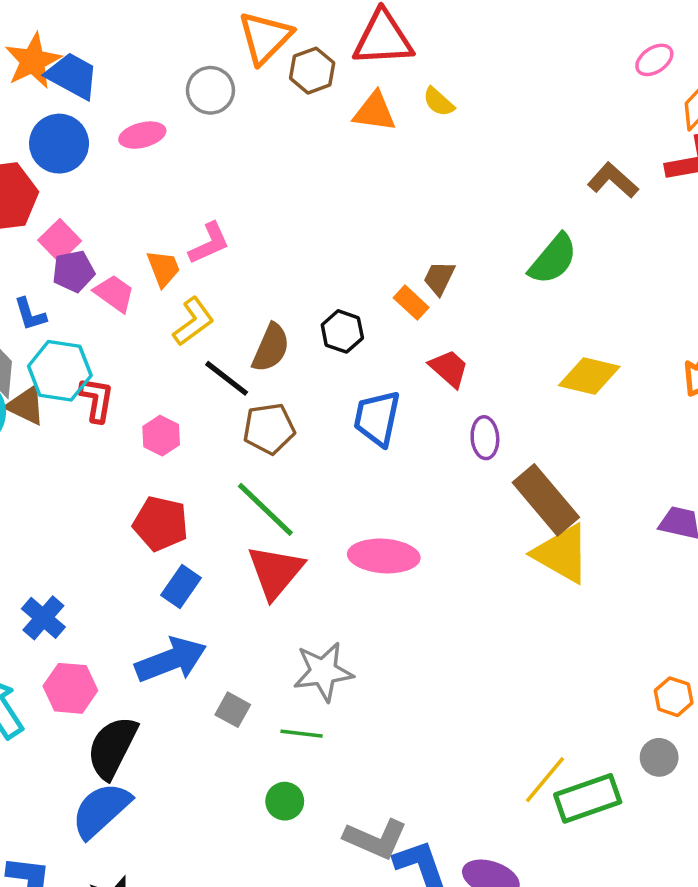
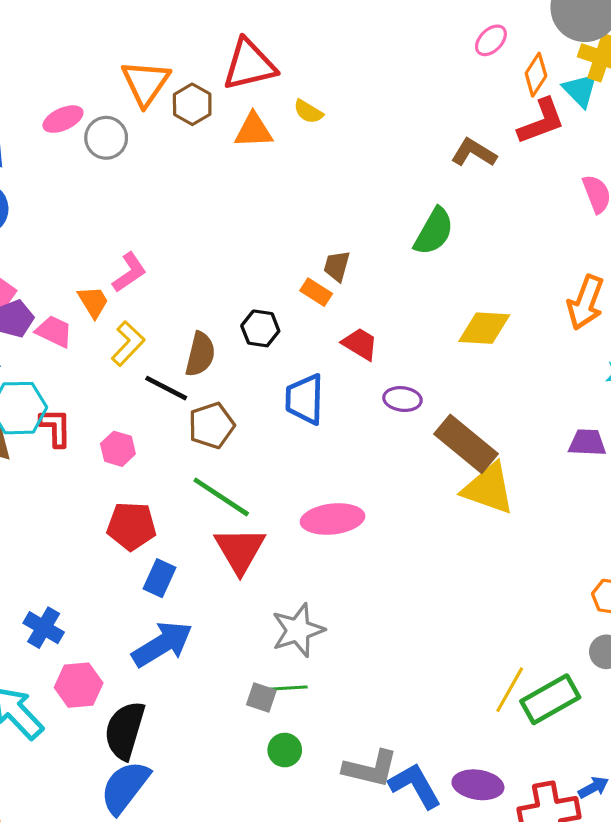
pink ellipse: (142, 135) -> (63, 119), moved
purple ellipse: (485, 438) -> (402, 399), turned -69
gray square: (233, 710) -> (261, 697), moved

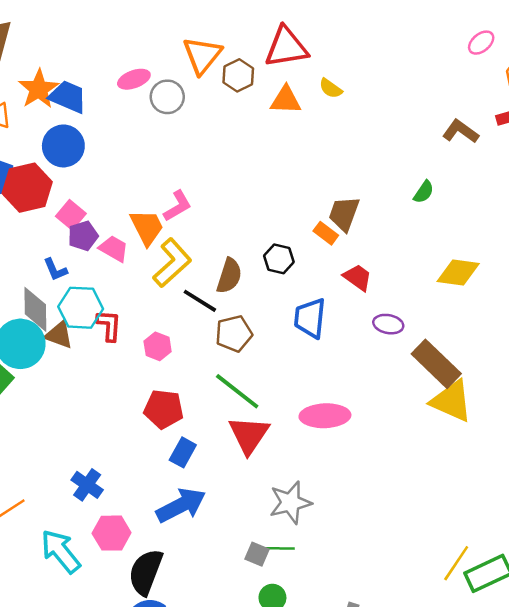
green semicircle: (434, 231) -> (424, 192), size x0.6
brown trapezoid: (337, 266) -> (344, 214), size x1.4
orange trapezoid: (93, 302) -> (147, 227), size x1.4
yellow L-shape: (128, 344) -> (172, 263), size x1.4

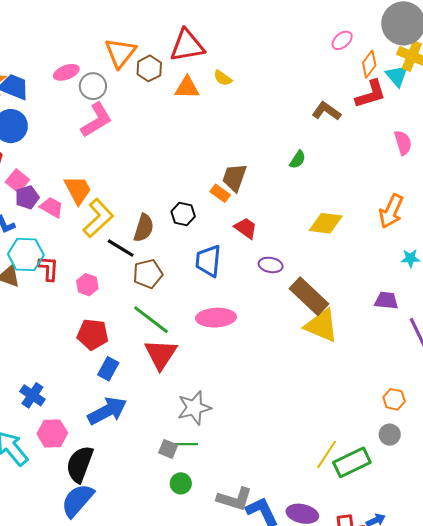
pink L-shape: (178, 206) -> (97, 120), moved, size x1.4
pink ellipse: (325, 416) -> (216, 318), moved

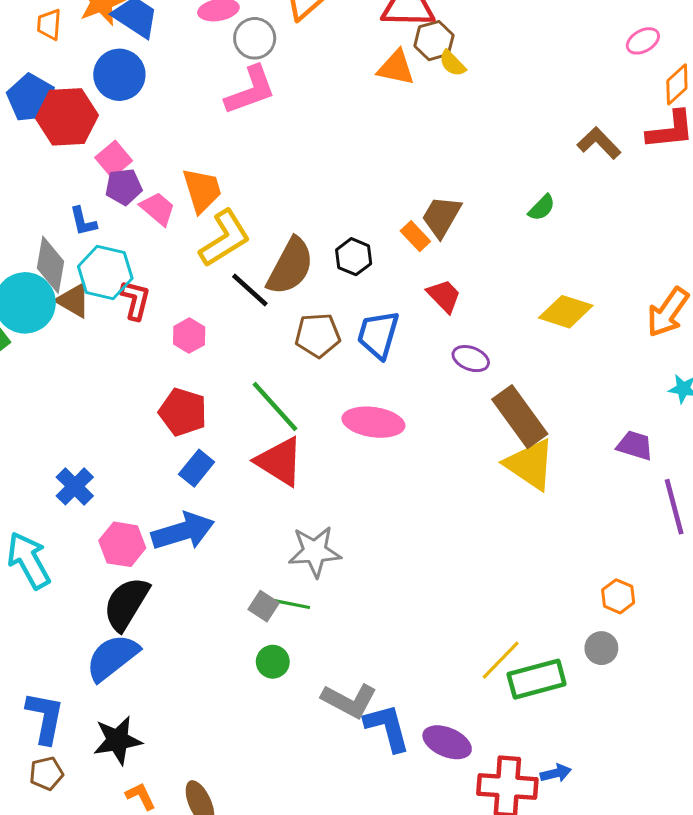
brown hexagon: (149, 68) -> (434, 41), moved
brown semicircle: (144, 228) -> (290, 266), size x1.4
brown pentagon: (148, 274) -> (318, 335), moved
red triangle: (161, 354) -> (280, 461), turned -42
pink hexagon: (52, 433) -> (122, 544), moved

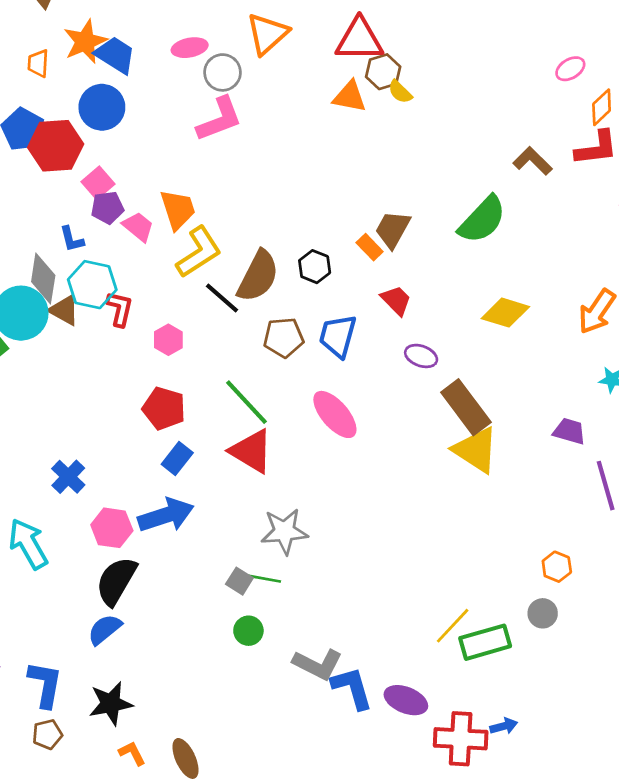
green semicircle: (542, 208) -> (482, 220), size x2.0
pink ellipse: (373, 422) -> (335, 414), turned 42
blue semicircle: (112, 657) -> (105, 629), size x0.7

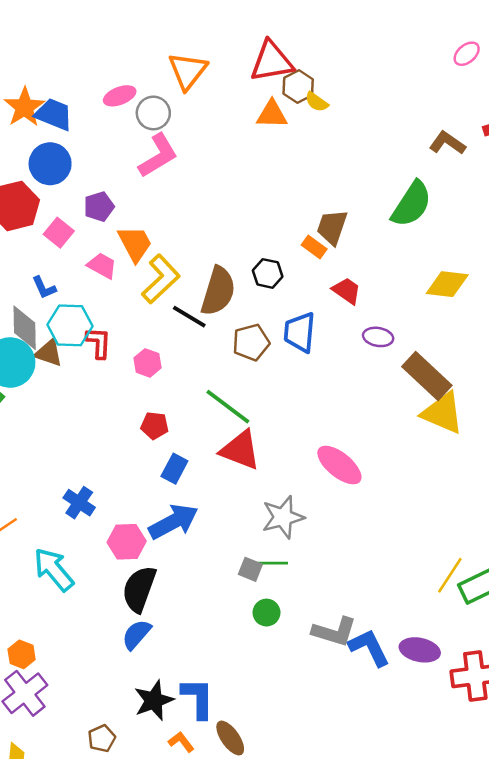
purple pentagon: (107, 208) -> (99, 207), moved
red pentagon: (164, 408) -> (155, 426), size x0.7
pink ellipse: (335, 414) -> (339, 465), moved
blue L-shape: (45, 684) -> (198, 698), moved

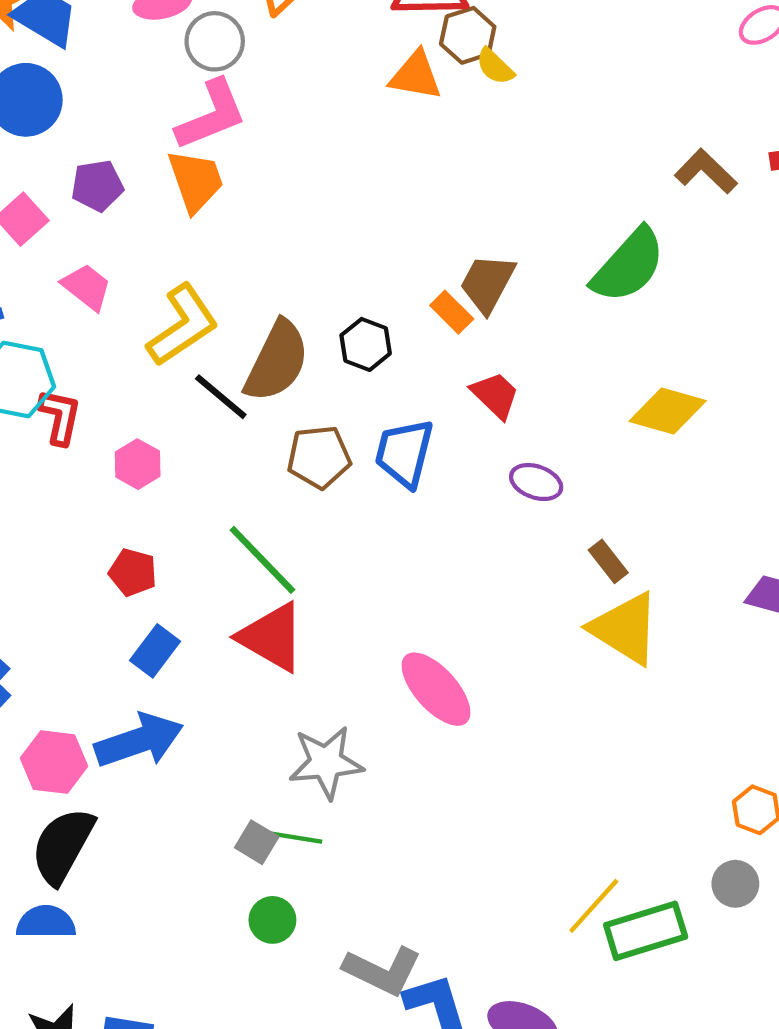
orange trapezoid: (135, 244) -> (196, 181), moved
brown rectangle: (427, 376) -> (608, 561), size x0.5
blue semicircle: (137, 634) -> (46, 922), turned 40

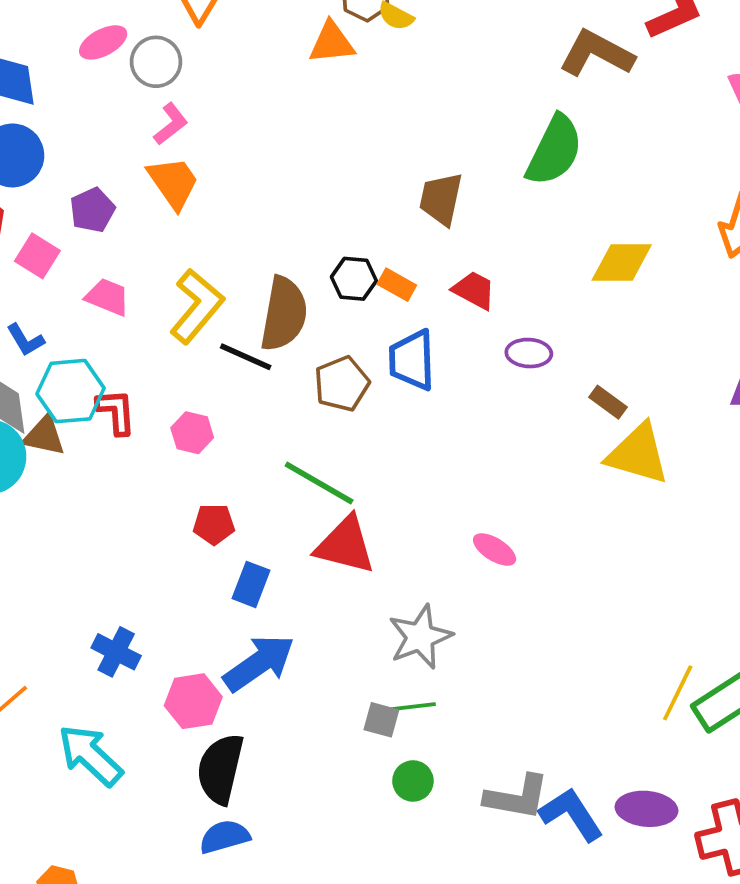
pink L-shape: (211, 115) -> (171, 124), size x0.6
brown L-shape: (706, 171) -> (597, 53), size x1.4
orange rectangle: (452, 312) -> (397, 285), moved
pink ellipse: (436, 689) -> (495, 550), size x0.6

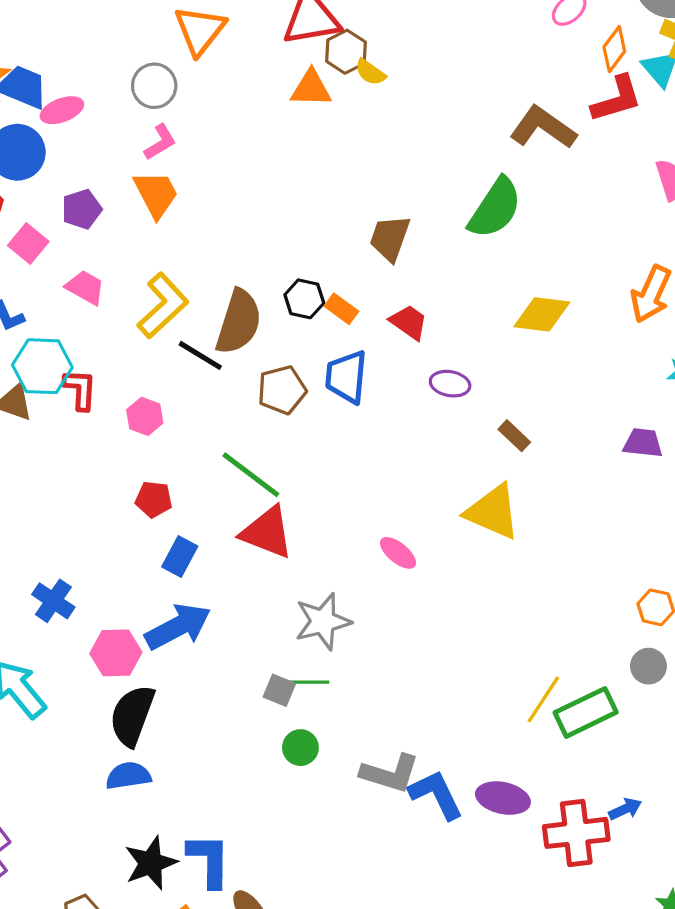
pink ellipse: (103, 42) -> (62, 110), moved
yellow triangle: (638, 454) -> (493, 512), moved

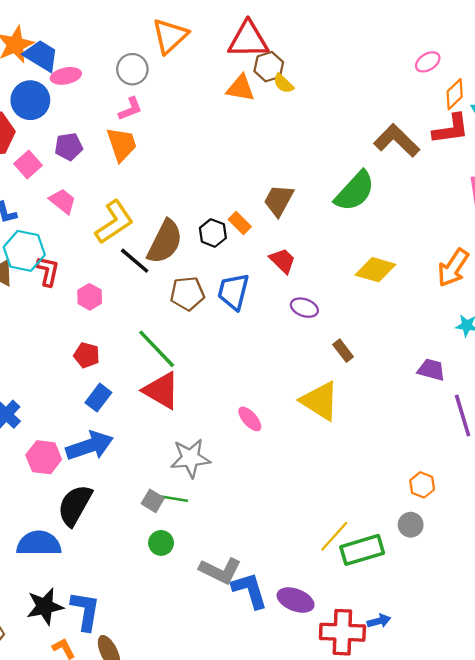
orange rectangle: (341, 309) -> (240, 223), moved
black semicircle: (132, 715) -> (75, 505), moved
blue semicircle: (128, 776) -> (39, 544), size x1.4

